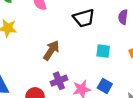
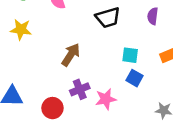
blue square: (105, 86) -> (135, 78), moved

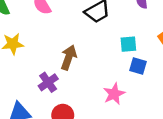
purple cross: (80, 89) -> (48, 82), moved

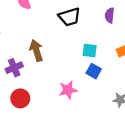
brown arrow: (69, 58) -> (36, 50), turned -50

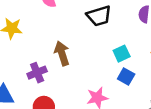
cyan square: (90, 51) -> (122, 54), turned -32

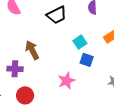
purple cross: (37, 73) -> (15, 69), turned 35

